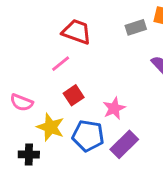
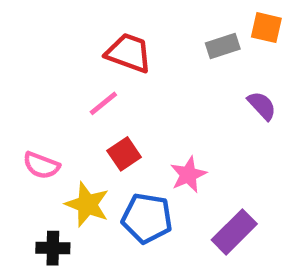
purple rectangle: (124, 144) -> (234, 232), moved

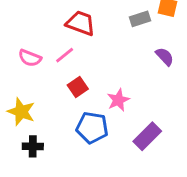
pink semicircle: (41, 165) -> (30, 58), moved
yellow star: (87, 204) -> (21, 112), moved

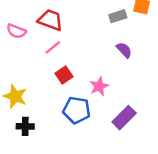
red trapezoid: (81, 23) -> (50, 20), moved
purple semicircle: (165, 57) -> (124, 50), moved
pink semicircle: (30, 58) -> (16, 31), moved

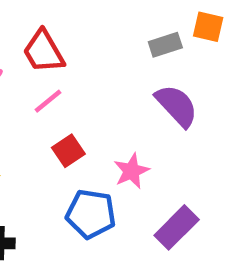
red trapezoid: (50, 20) -> (44, 52), turned -140
purple semicircle: (124, 50) -> (177, 106), size x1.5

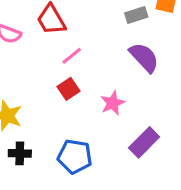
pink line: (48, 101) -> (72, 56), moved
blue pentagon: (91, 214) -> (75, 157), moved

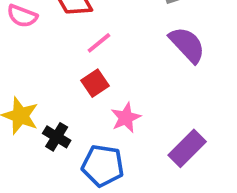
pink star: (113, 103) -> (126, 118), moved
black cross: (20, 153) -> (57, 137), moved, turned 30

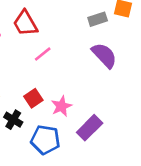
red square: (95, 83) -> (33, 98), moved
purple rectangle: (187, 148) -> (90, 128), moved

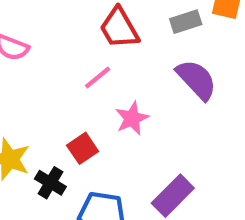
red trapezoid: (25, 23) -> (119, 28), moved
pink star: (61, 106) -> (132, 118), moved

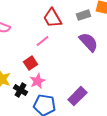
pink star: (132, 118) -> (37, 81), moved
red square: (83, 148) -> (30, 63), moved

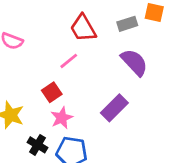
black cross: (20, 90) -> (37, 145), moved
purple rectangle: (77, 96) -> (114, 108), moved

